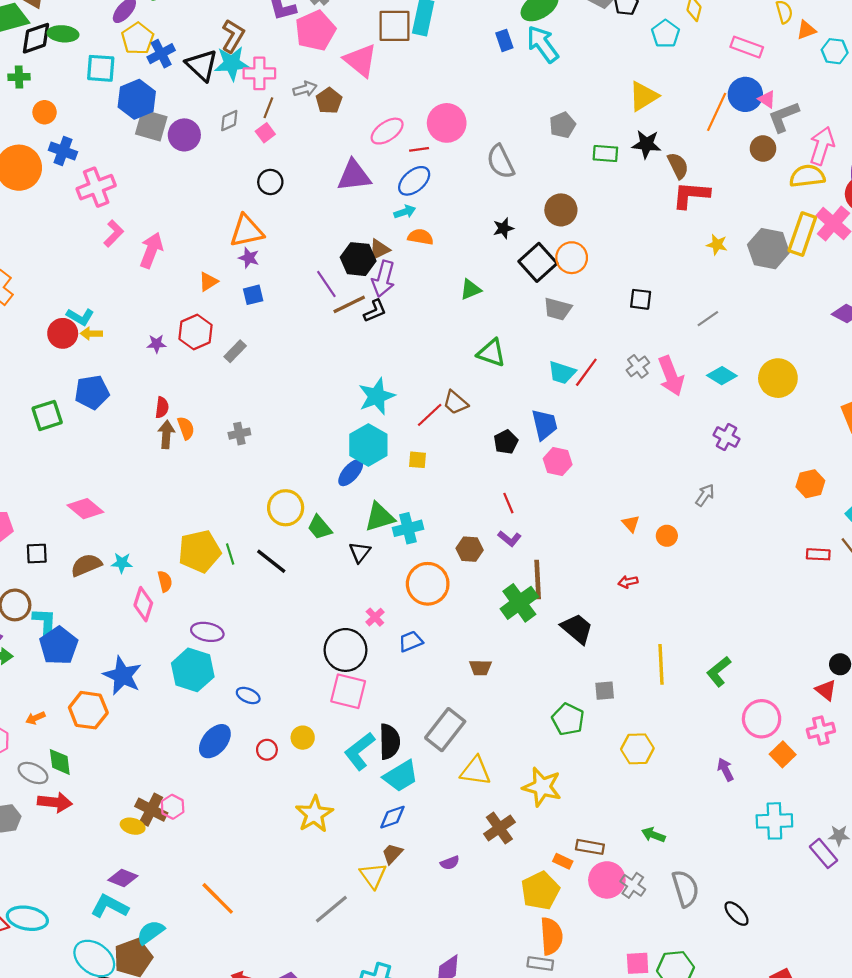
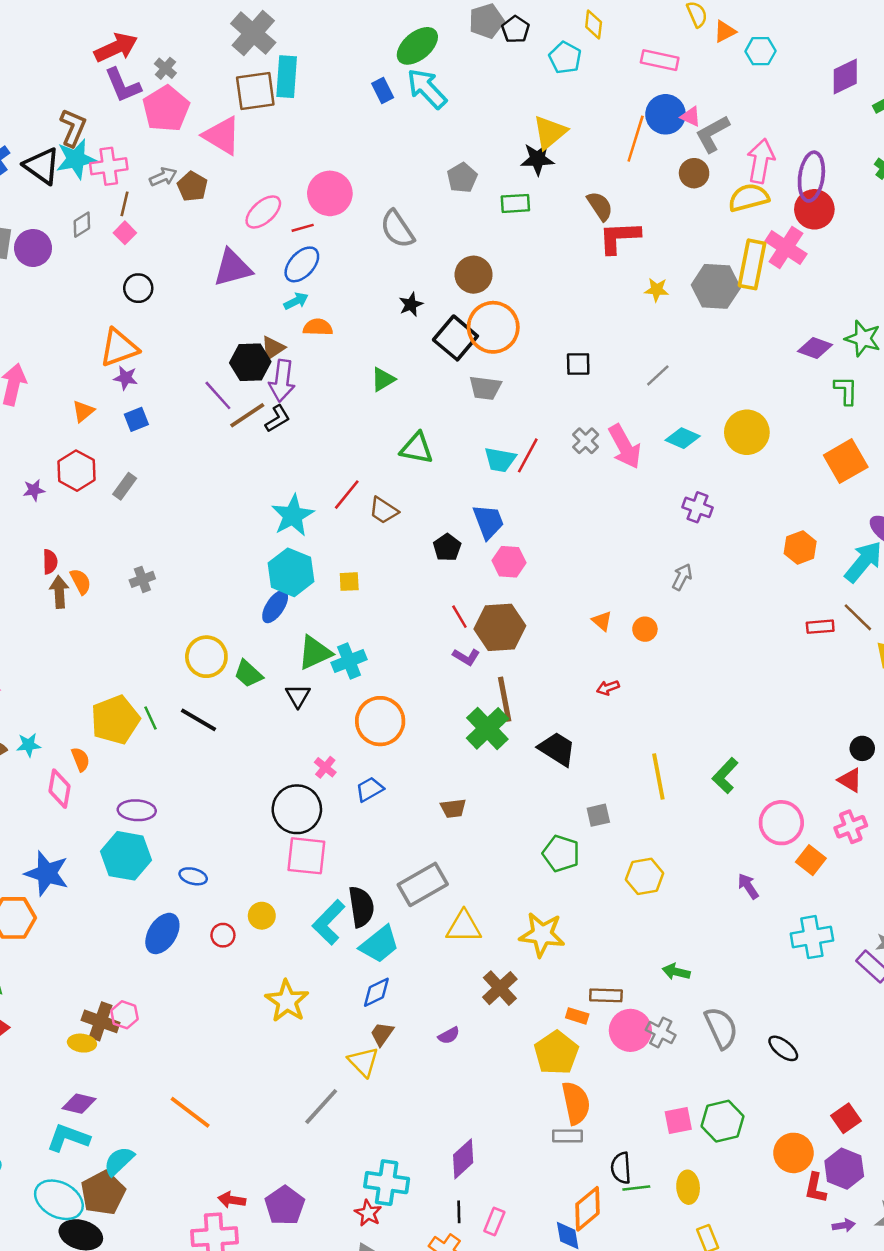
black star: (646, 144) -> (537, 159), moved
orange circle: (572, 258) -> (493, 327), size x1.4
red line: (430, 415) -> (347, 495), moved
brown hexagon: (470, 549) -> (500, 627), moved, size x1.6
gray rectangle: (445, 730) -> (423, 884), turned 30

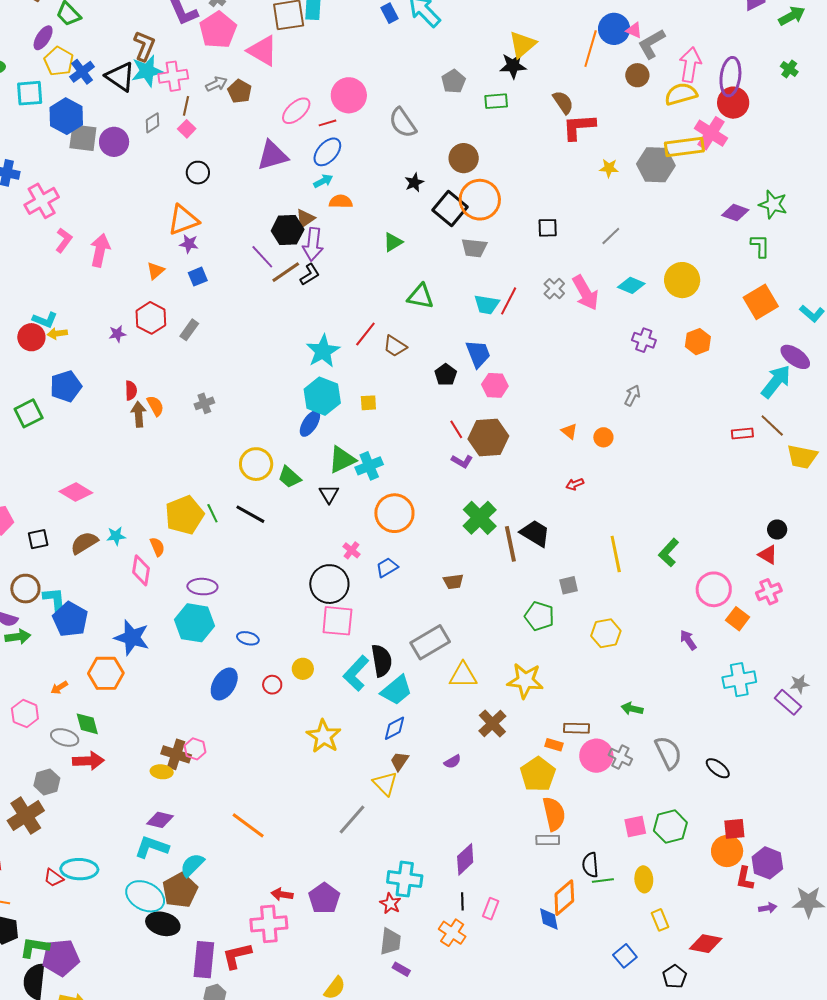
yellow rectangle: (752, 264) -> (684, 147), turned 72
orange hexagon: (800, 548) -> (698, 342), moved
brown line: (505, 699) -> (510, 544), moved
red square: (846, 1118) -> (734, 829), moved, turned 30

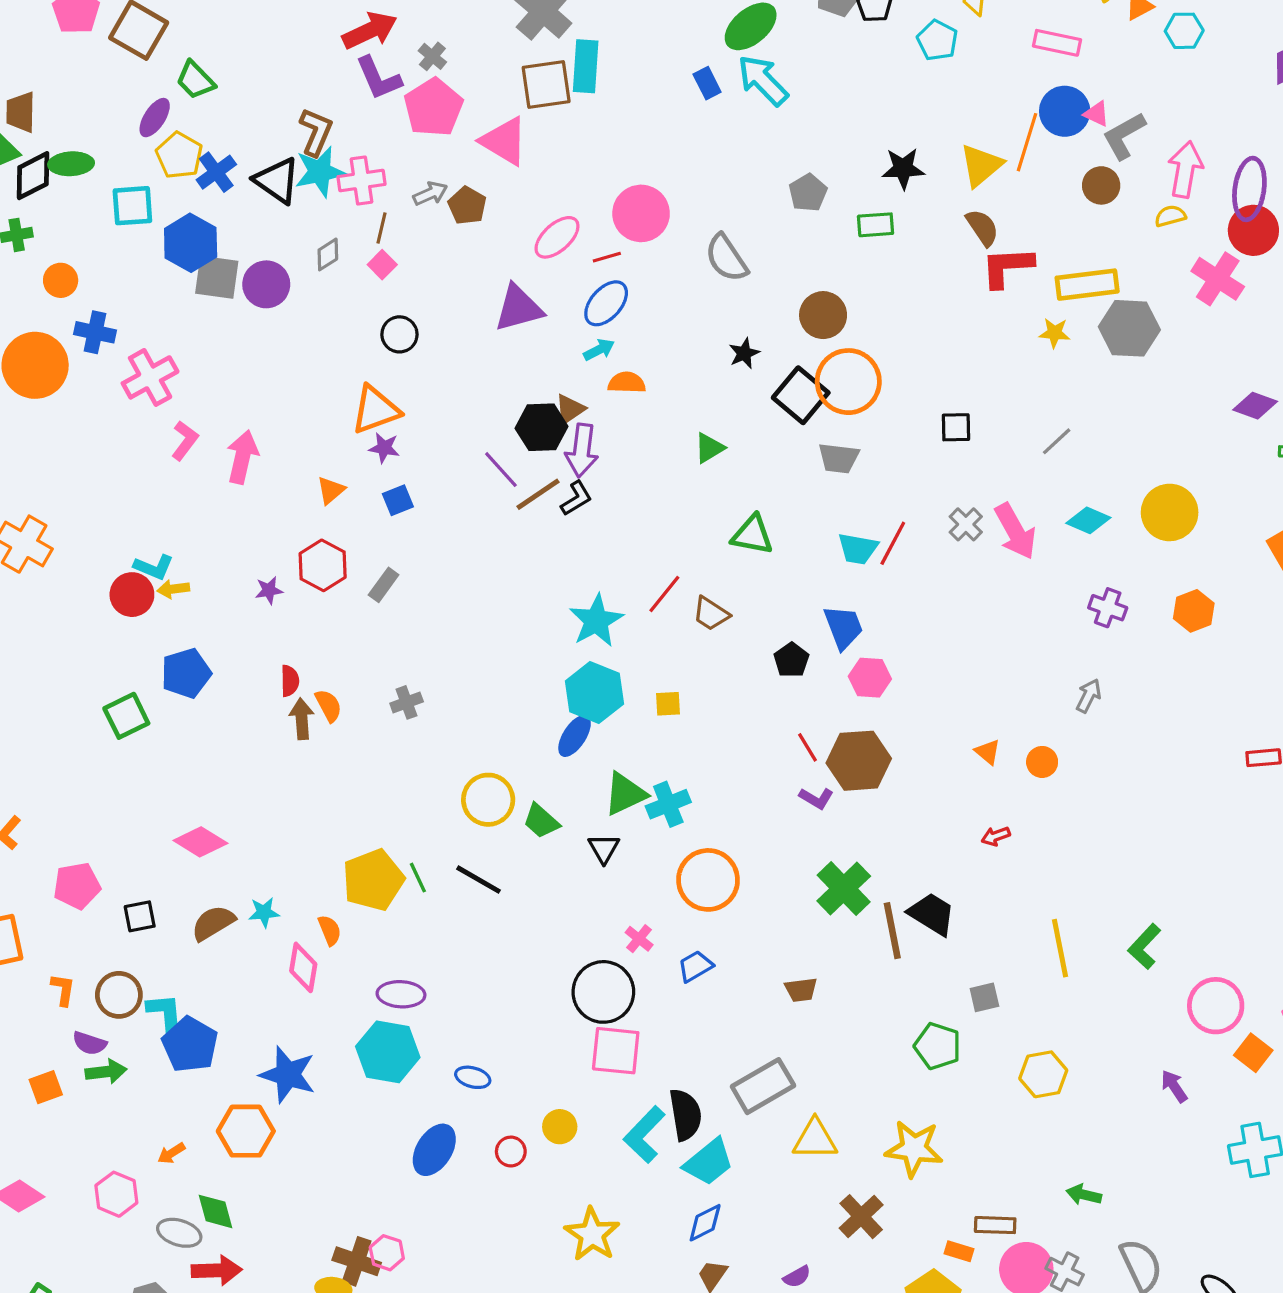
yellow triangle: (522, 44) -> (981, 165), moved
yellow semicircle: (681, 94) -> (1170, 216), size x0.6
yellow rectangle: (684, 147) -> (1087, 285), moved

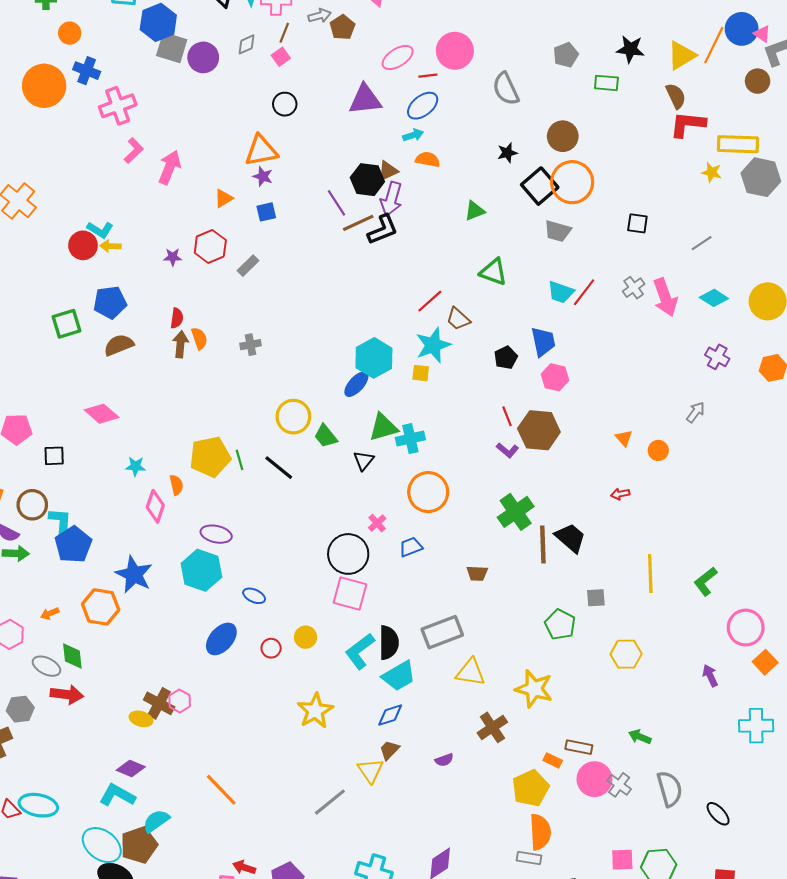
black L-shape: (576, 498) -> (383, 230), size x1.4
cyan star: (596, 621) -> (433, 345), moved
brown semicircle: (213, 923) -> (119, 345), moved

